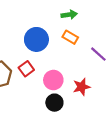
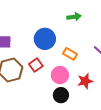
orange rectangle: (70, 37) -> (70, 54), moved

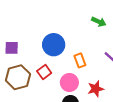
green arrow: (74, 17) -> (99, 22), moved, turned 32
orange rectangle: (70, 54) -> (80, 60), turned 40

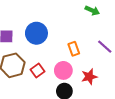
blue circle: (54, 45) -> (36, 33), moved
red square: (44, 72) -> (37, 70), moved

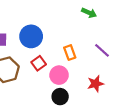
red square: (37, 70) -> (39, 63), moved
red star: (89, 77) -> (96, 84), moved

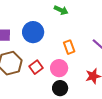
green arrow: (89, 13) -> (61, 10), moved
red square: (39, 63) -> (36, 67), moved

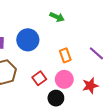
red square: (36, 67) -> (39, 78), moved
pink circle: (59, 68) -> (64, 79), moved

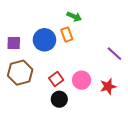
orange rectangle: (65, 55) -> (67, 35), moved
black circle: (56, 98) -> (59, 99), moved

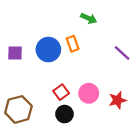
green arrow: (74, 17) -> (89, 18), moved
purple line: (114, 54) -> (122, 53), moved
brown hexagon: (20, 73) -> (18, 109), moved

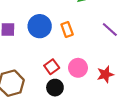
orange rectangle: (73, 44) -> (67, 29), moved

